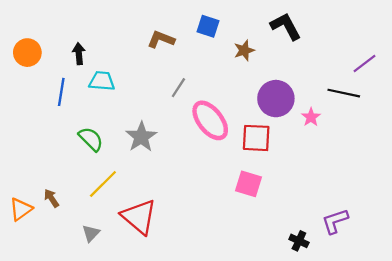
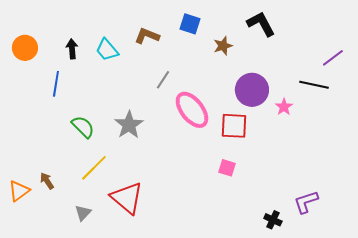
cyan trapezoid: (102, 81) -> (107, 50), moved, turned -135
pink square: (249, 184) -> (227, 168), size x0.7

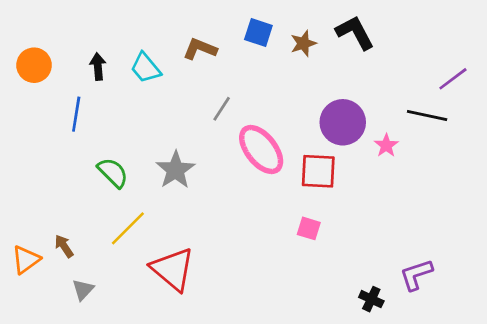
brown star: (223, 46) -> (303, 43), moved
gray triangle: (83, 213) -> (83, 290), moved

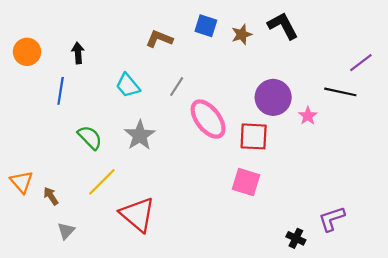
cyan trapezoid: (146, 68) -> (128, 85), moved
pink square: (309, 228) -> (246, 182), size x1.5
orange triangle: (26, 260) -> (22, 182), moved, turned -35

